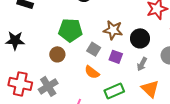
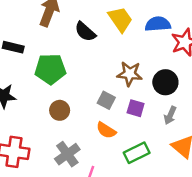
green pentagon: (70, 30) -> (50, 69), moved
gray cross: (48, 86) -> (67, 154), moved

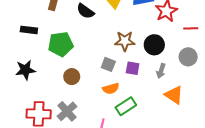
orange semicircle: (106, 130) -> (111, 89), turned -42
green rectangle: (137, 153) -> (126, 106), moved
gray cross: (67, 154) -> (67, 111), moved

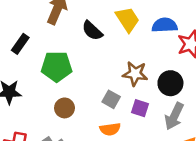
black rectangle: (29, 30) -> (20, 44), turned -70
gray arrow: (161, 71) -> (174, 116), size x1.5

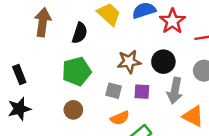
black semicircle: (92, 31) -> (80, 33), turned -100
black rectangle: (20, 44) -> (19, 75), moved, turned -42
green pentagon: (57, 67) -> (77, 71), moved

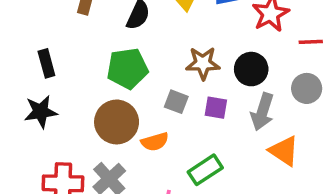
brown circle: (73, 110) -> (117, 122), size x1.6
orange semicircle: (120, 118) -> (155, 142), moved

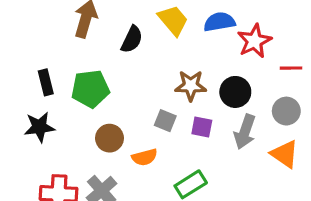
green pentagon: (127, 68) -> (90, 89), moved
brown circle: (117, 122) -> (110, 138), size x0.7
orange triangle: (284, 151) -> (285, 154), moved

